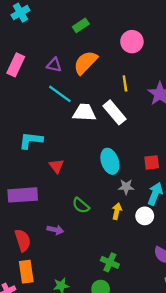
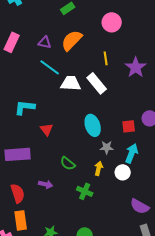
green cross: (110, 262) -> (85, 191), moved

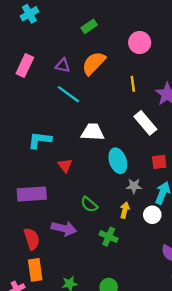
white trapezoid: (71, 83) -> (93, 132), moved
white rectangle: (97, 83) -> (145, 123), moved
purple arrow: (46, 184) -> (64, 229), size x1.5

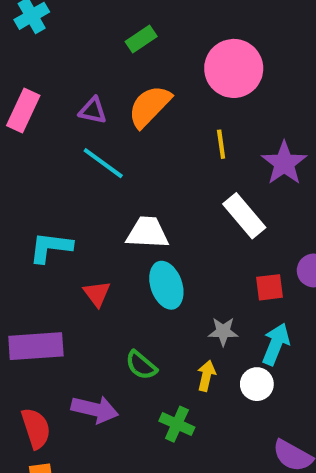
pink circle: (140, 42) -> (234, 68), size x1.4
cyan ellipse: (118, 161) -> (166, 285), moved

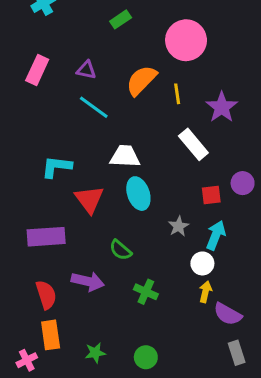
orange semicircle: (150, 106) -> (141, 80), moved
red triangle: (97, 294) -> (89, 199), size x1.5
gray star: (223, 331) -> (179, 226), turned -30
yellow arrow: (206, 376) -> (205, 292), moved

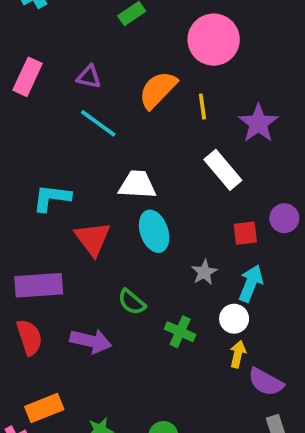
green cross: (146, 292) -> (180, 332), moved
red semicircle: (46, 295) -> (29, 337), moved
orange rectangle: (51, 335) -> (44, 408), turned 76

